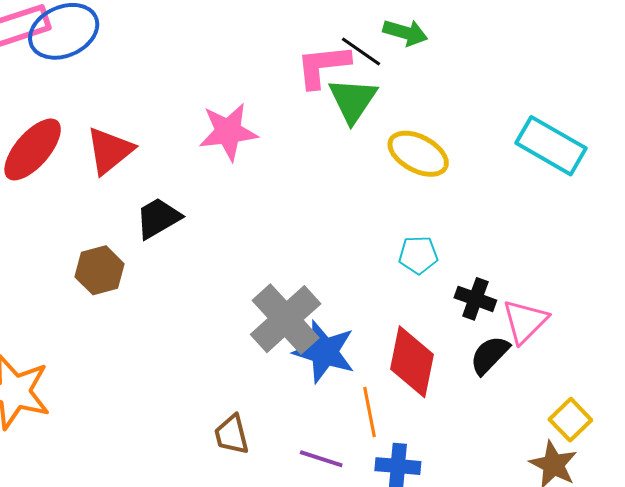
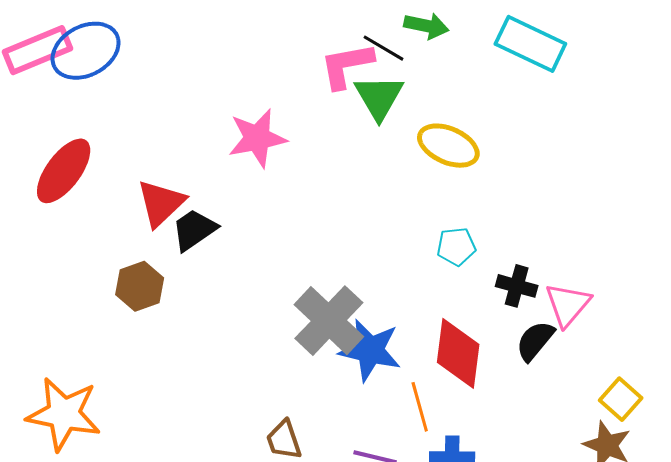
cyan rectangle: (551, 146) -> (530, 44), moved
red triangle: (110, 151) -> (161, 203), moved

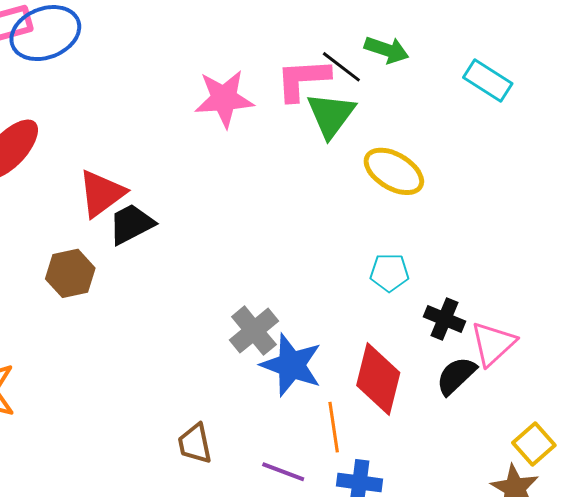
cyan rectangle: (530, 44) -> (488, 80), size x0.7
pink star: (257, 138) -> (224, 99), moved
gray cross: (329, 321) -> (254, 331), size x0.7

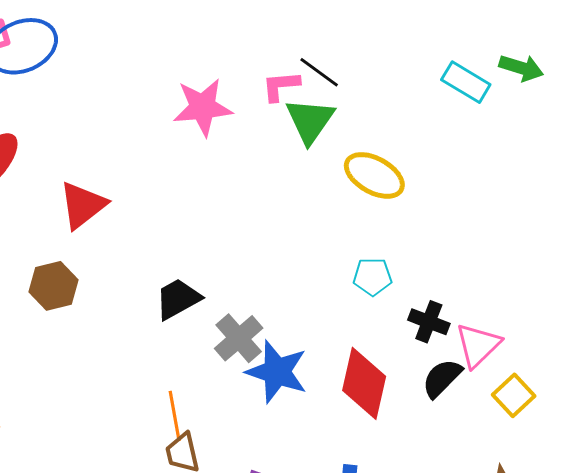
green arrow: (387, 50) -> (521, 68), moved
pink L-shape: (303, 79) -> (281, 86), size x0.7
black trapezoid: (131, 224) -> (178, 299), moved
orange line: (334, 427) -> (175, 416), moved
yellow square: (534, 444) -> (514, 395), moved

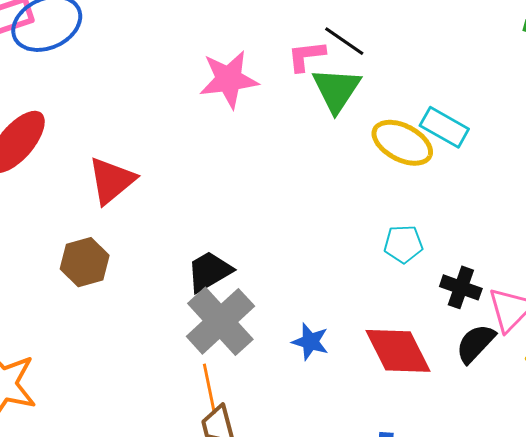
cyan rectangle: (466, 82) -> (444, 127), moved
gray cross: (239, 338) -> (220, 321), moved, size x1.4
blue star: (277, 372) -> (310, 342), size x0.6
red diamond: (364, 383) -> (398, 351), turned -38

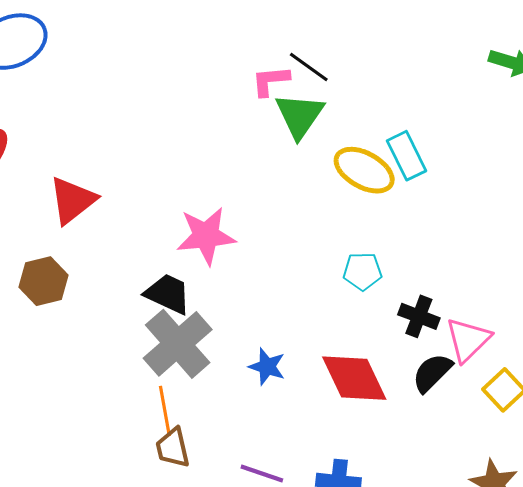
pink star: (229, 79) -> (206, 236), moved
cyan rectangle: (444, 127) -> (407, 156), turned 33
black trapezoid: (209, 272) -> (168, 294), turned 54

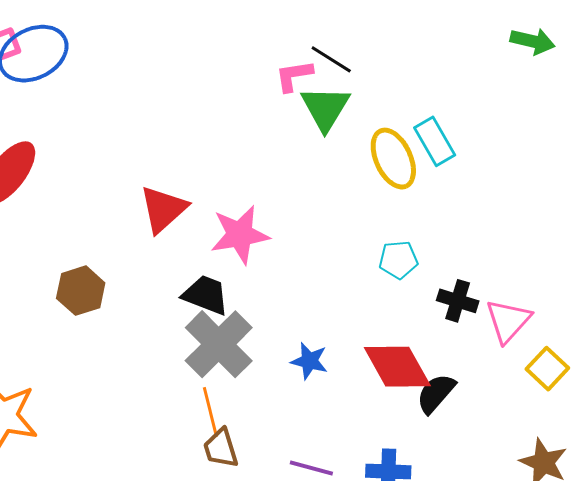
yellow ellipse: (364, 170) -> (393, 159), turned 40
red triangle: (72, 200) -> (163, 209), moved
black semicircle: (432, 373) -> (436, 393), moved

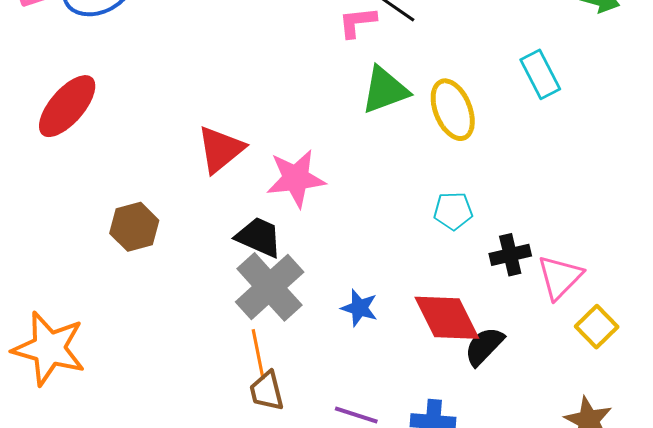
green triangle: (325, 108) -> (385, 90), moved, turned 36
cyan rectangle: (435, 141) -> (540, 74), moved
black cross: (458, 301) -> (510, 255), turned -33

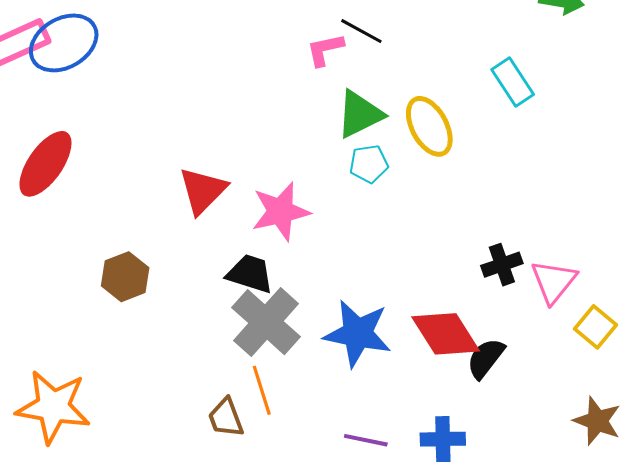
cyan pentagon: (453, 211) -> (369, 164), moved
blue star: (359, 308) -> (358, 333), size x1.8
brown trapezoid: (267, 391) -> (226, 418), moved

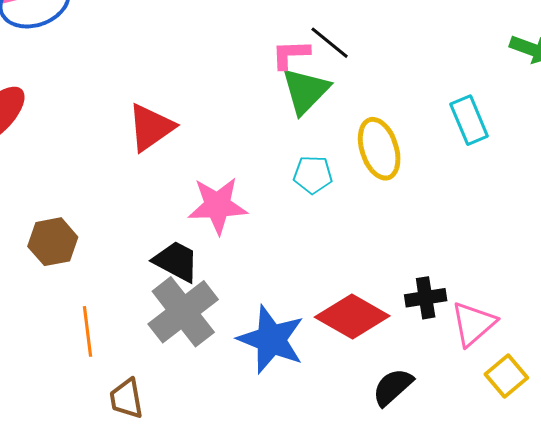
green triangle: (360, 114) -> (306, 91), moved, turned -30
red triangle: (203, 191) -> (151, 127), moved
red diamond: (446, 334) -> (352, 317), moved, turned -38
orange line: (262, 390) -> (87, 331), moved

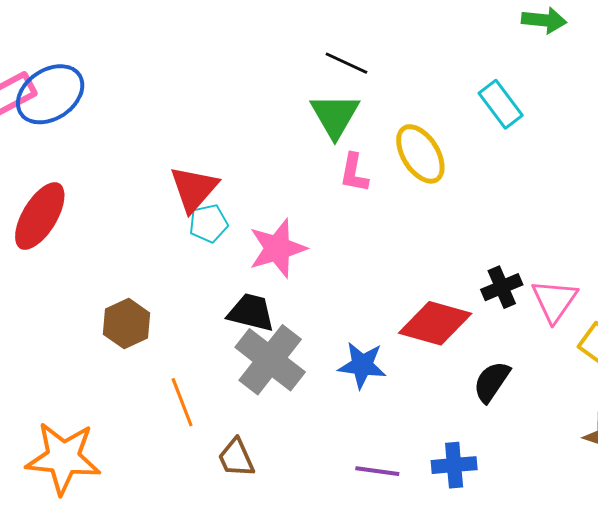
pink L-shape: (291, 54) -> (354, 173), moved, turned -63
cyan pentagon: (313, 175) -> (208, 223), moved
blue star: (271, 339) -> (362, 365), size x0.7

